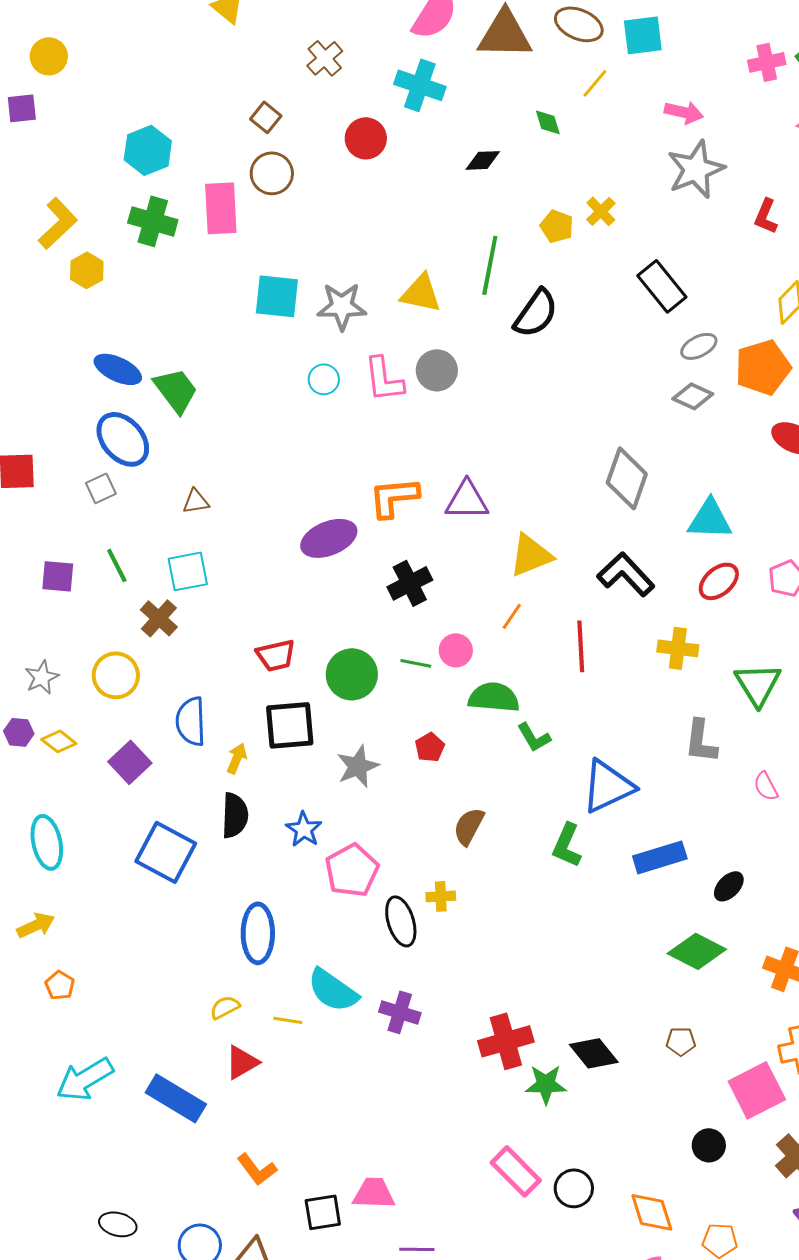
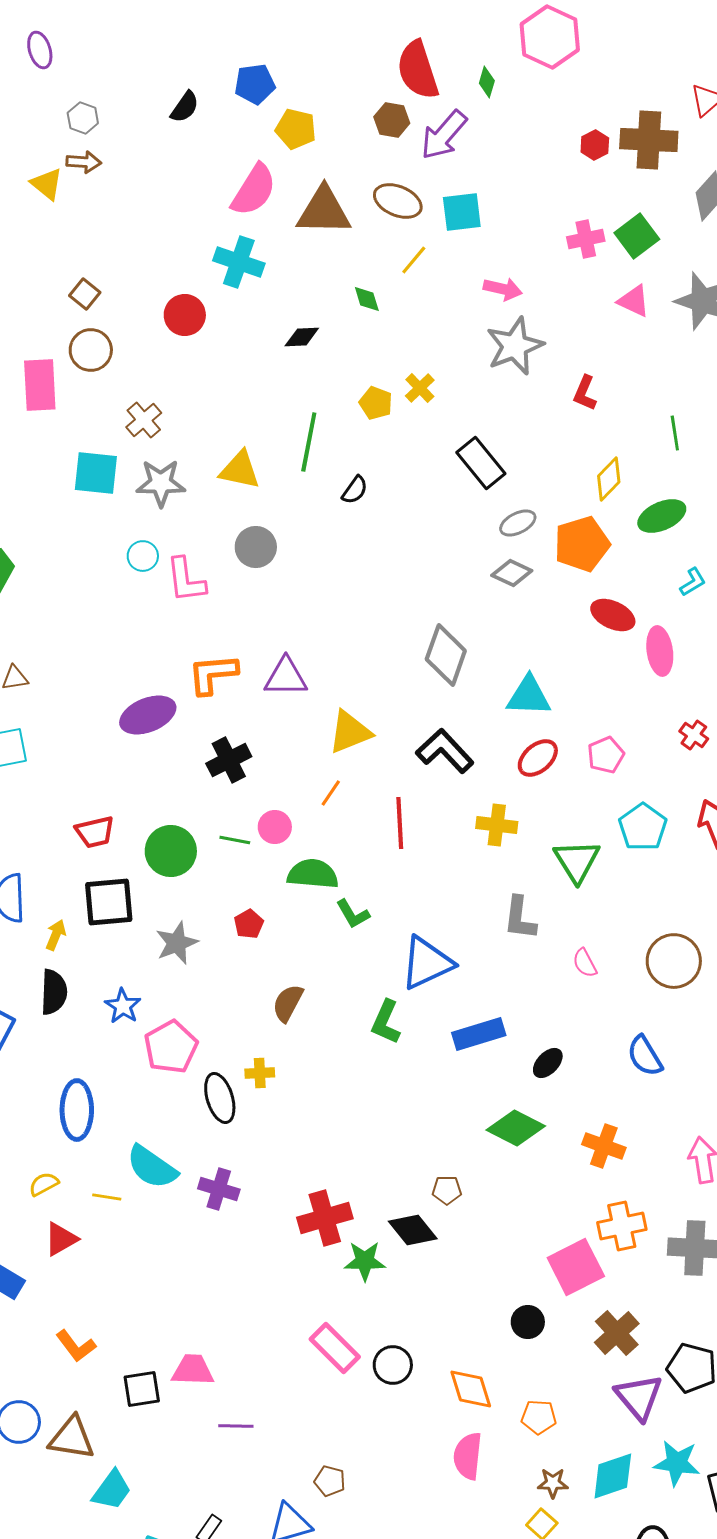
brown cross: (325, 58) -> (144, 420), moved
black semicircle: (536, 313) -> (355, 490), size x0.6
pink L-shape: (384, 379) -> (186, 580), moved
brown pentagon: (681, 1041) -> (447, 1190), moved

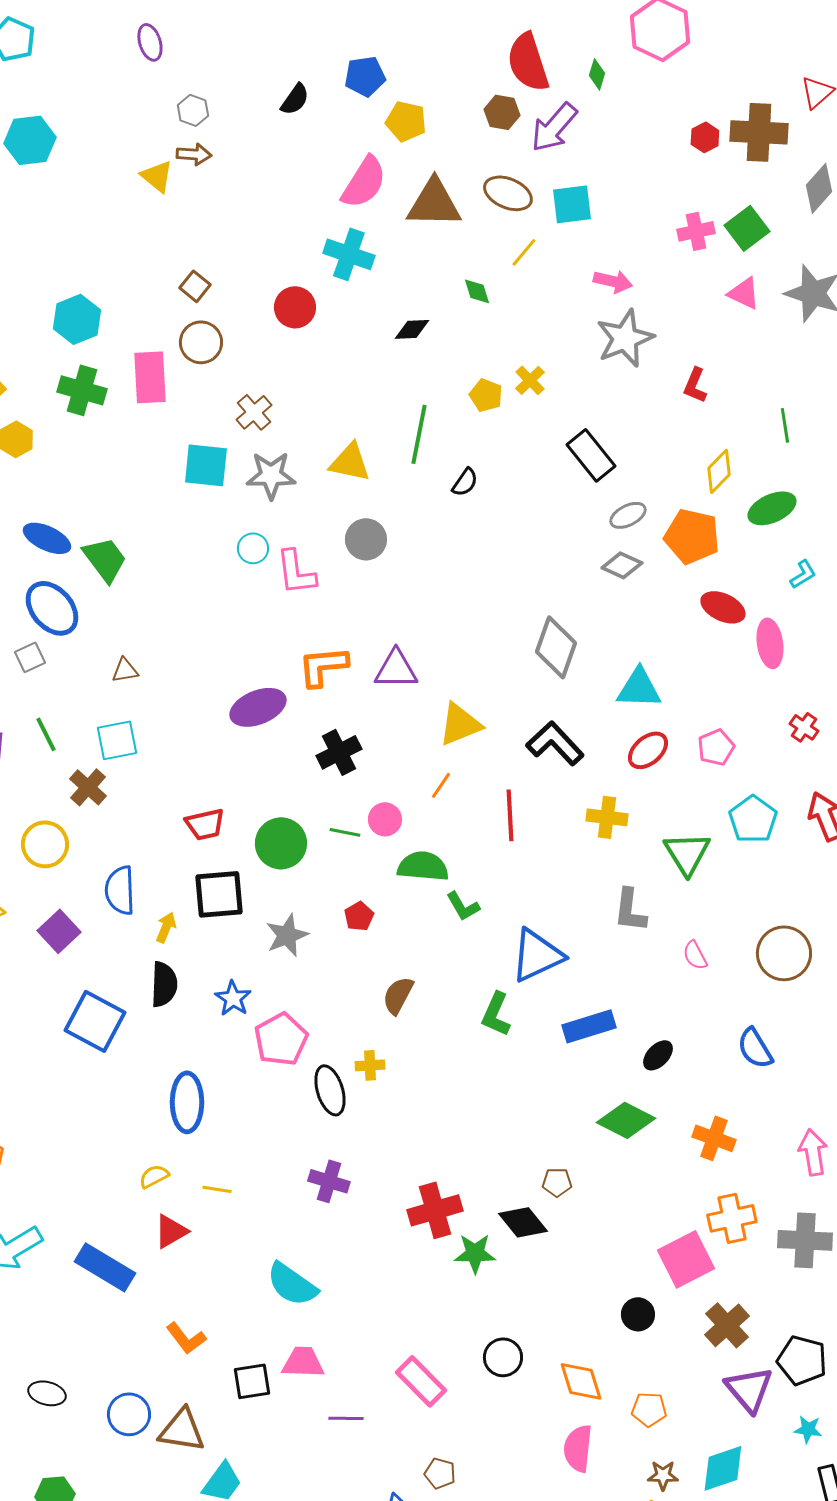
orange pentagon: (582, 544) -> (692, 536), turned 30
cyan semicircle: (152, 1167) -> (292, 1284), moved
pink rectangle: (335, 1348) -> (421, 1381), moved
cyan star: (677, 1463) -> (808, 1429), moved, size x0.6

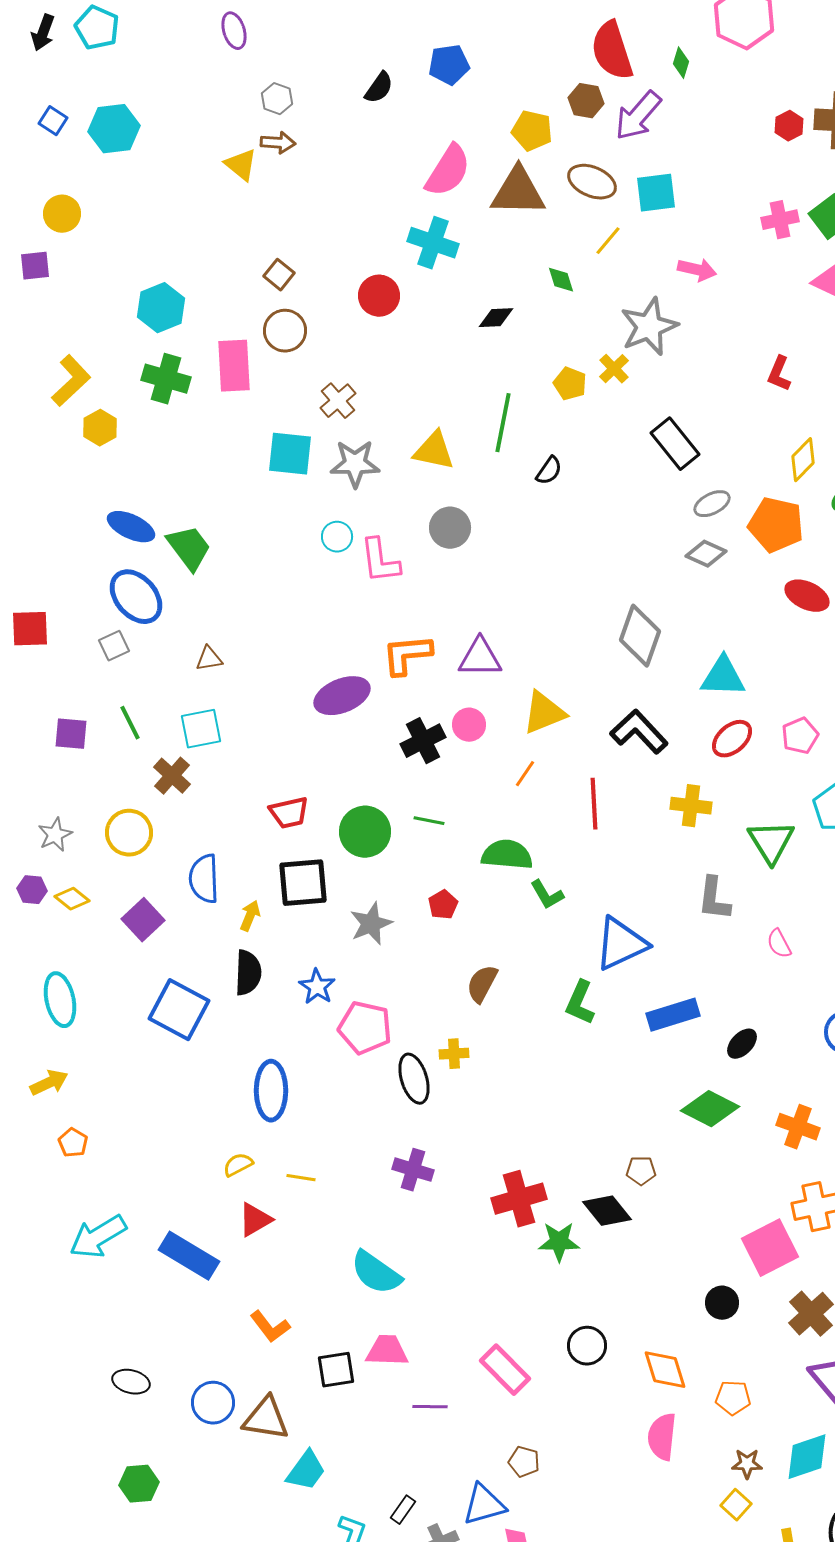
yellow pentagon: (406, 121) -> (532, 131), moved
gray star: (625, 338) -> (649, 327), moved
pink circle: (385, 819) -> (469, 725), moved
pink pentagon: (281, 1039) -> (365, 1028), turned -30

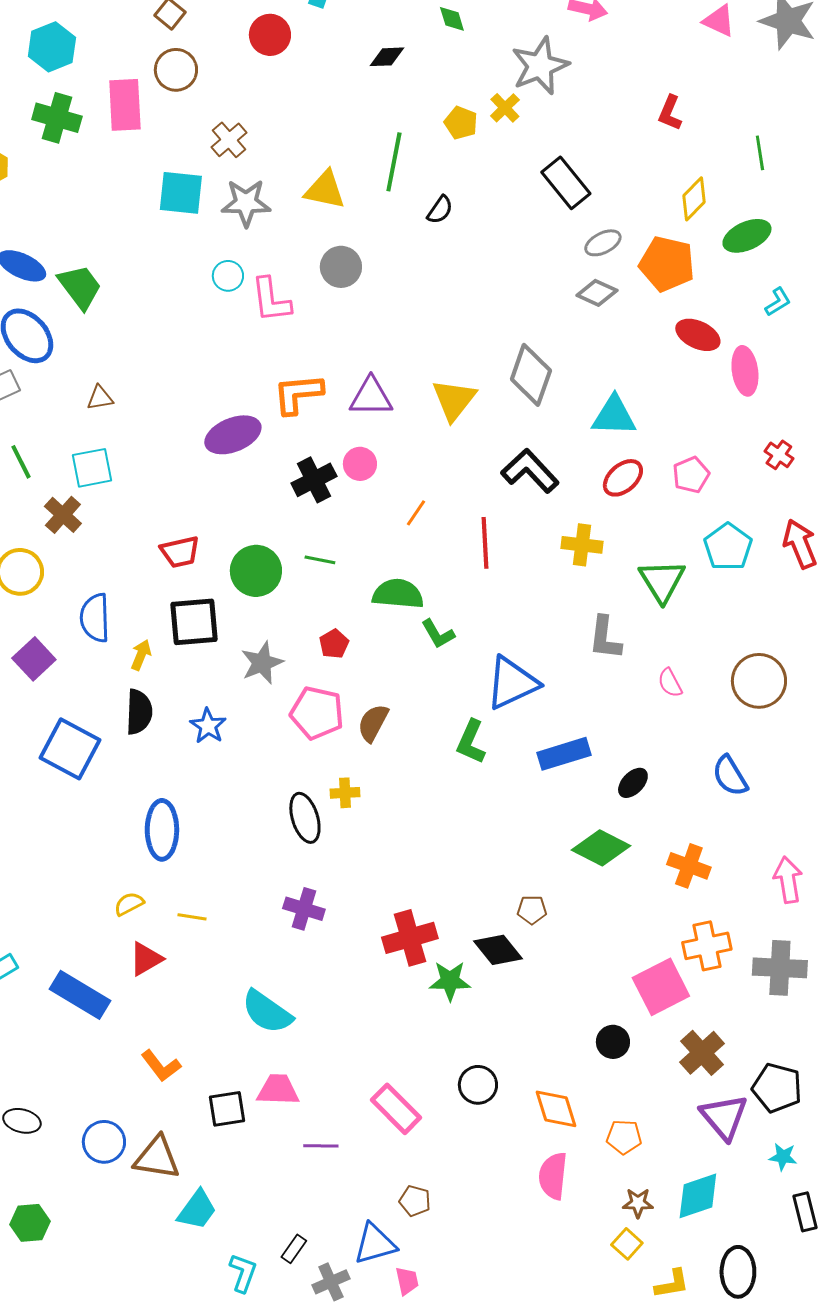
yellow triangle: (544, 713) -> (454, 400), moved, turned -30
pink pentagon: (365, 1028) -> (317, 713), moved

